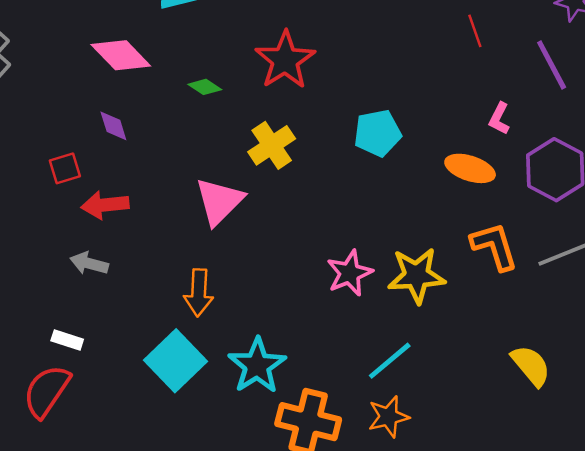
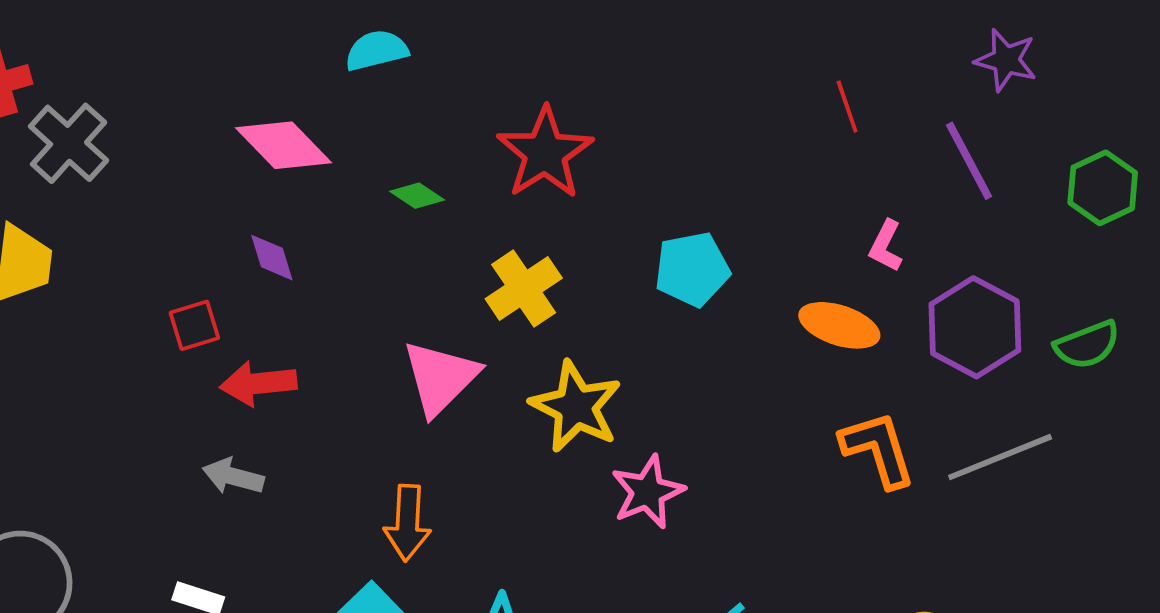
yellow star: (416, 276) -> (576, 407), moved, turned 30

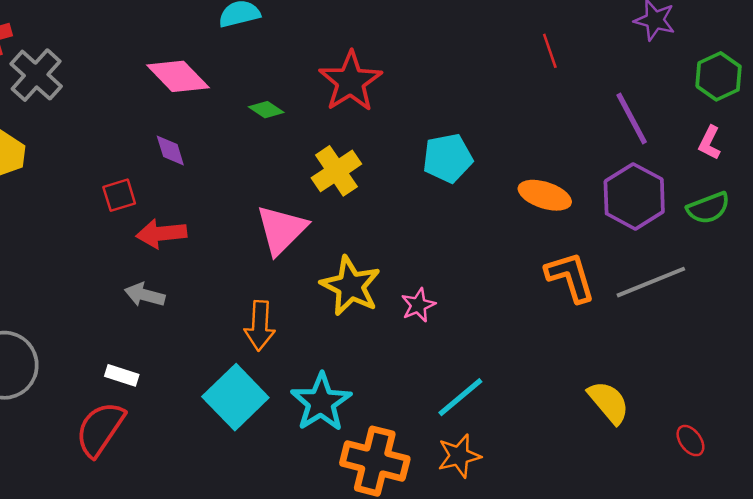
purple line: (969, 161) -> (632, 119), moved
green hexagon: (1103, 188) -> (719, 76), moved
pink L-shape: (886, 246) -> (710, 143), moved
yellow star: (576, 407) -> (350, 286), moved
pink star: (648, 492) -> (418, 305), size x0.7

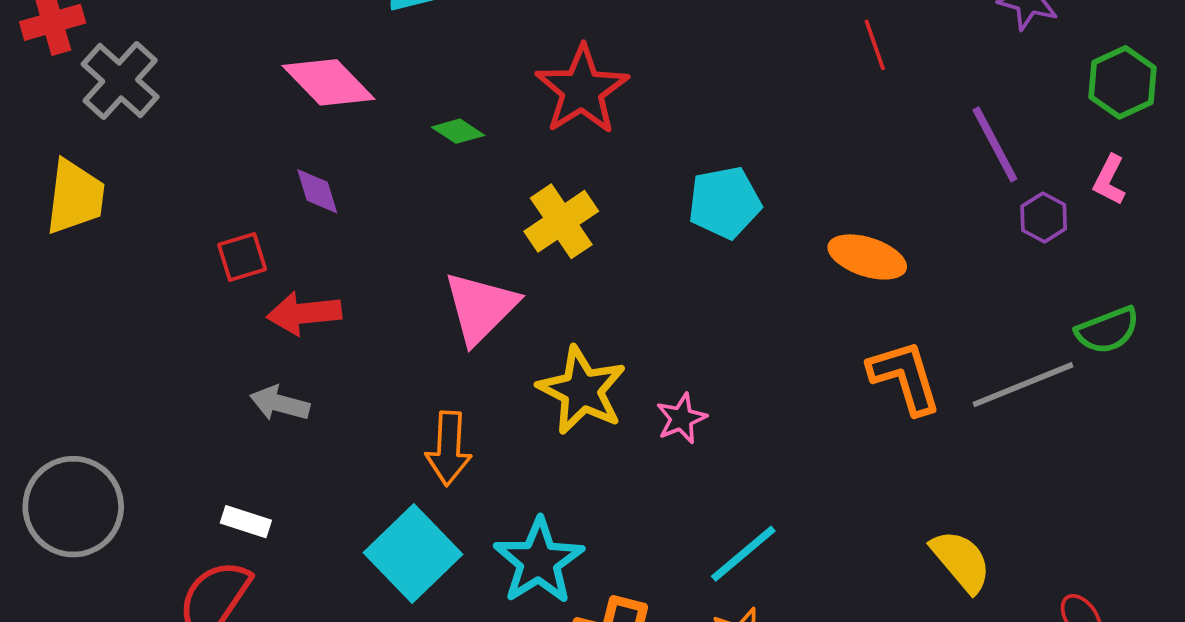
purple hexagon: (634, 196) -> (1044, 218), moved, size x0.5
green semicircle: (708, 208) -> (1107, 330), moved

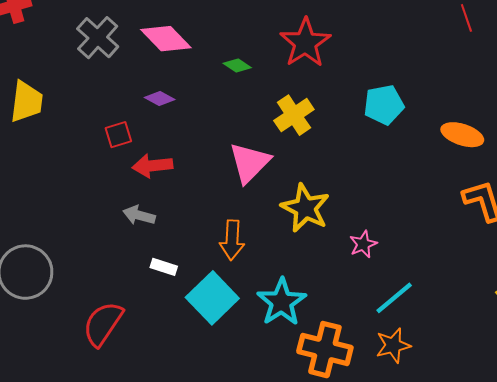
gray cross: (120, 81) -> (98, 38), moved
purple diamond: (317, 191) -> (160, 99), turned -44
pink star: (681, 418) -> (363, 244), moved
white rectangle: (246, 522) -> (164, 267), moved

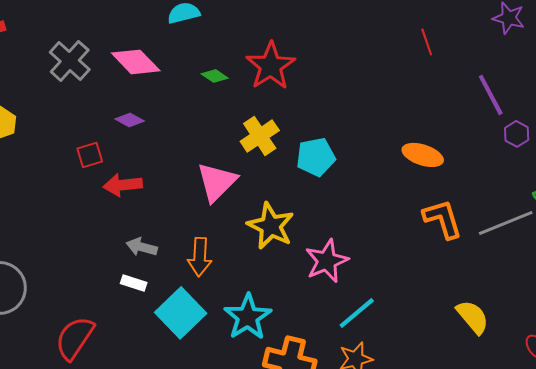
green diamond: (237, 65) -> (215, 76), moved
cyan pentagon: (384, 105) -> (316, 157), moved
gray arrow: (139, 215) -> (142, 247), moved
pink star: (363, 244) -> (327, 261), size x1.6

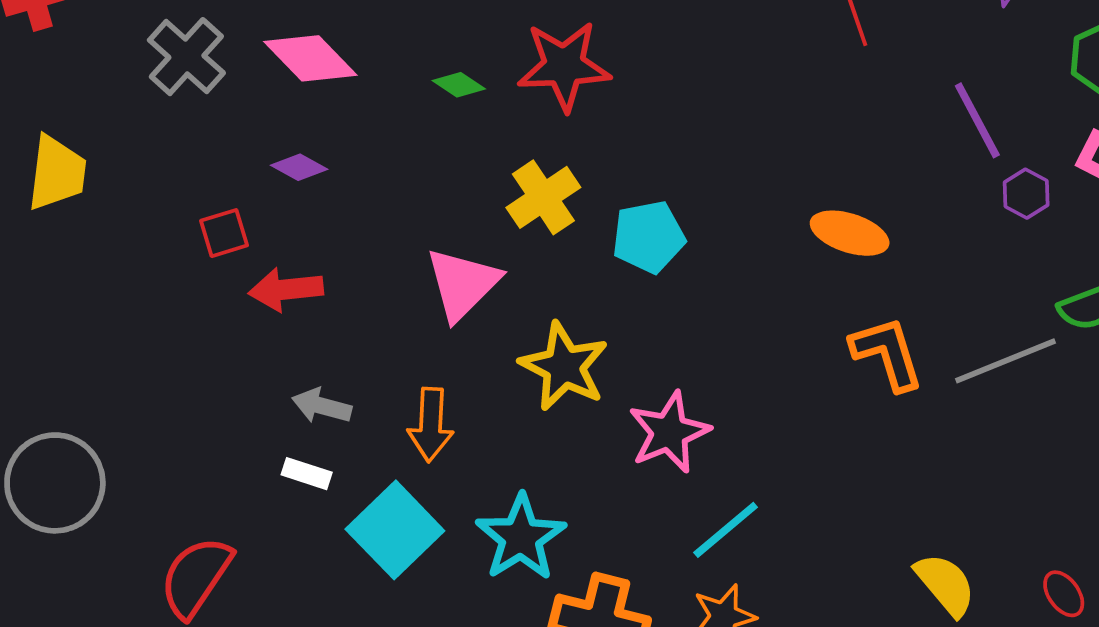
red star: (271, 66) -> (564, 66), turned 30
yellow semicircle: (473, 317) -> (945, 584), moved

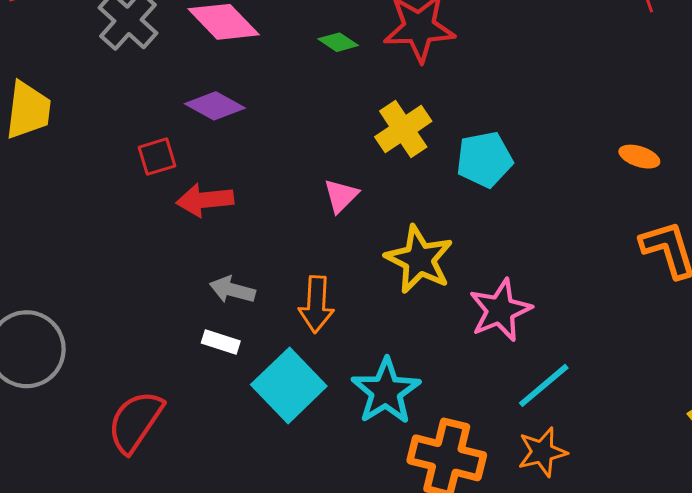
purple diamond: (299, 167) -> (215, 106), size x1.4
orange ellipse: (850, 233) -> (639, 157), size x0.7
pink triangle: (463, 284) -> (341, 196), size x0.6

